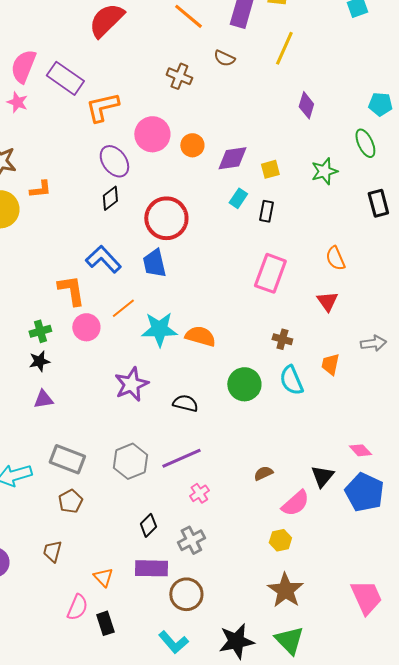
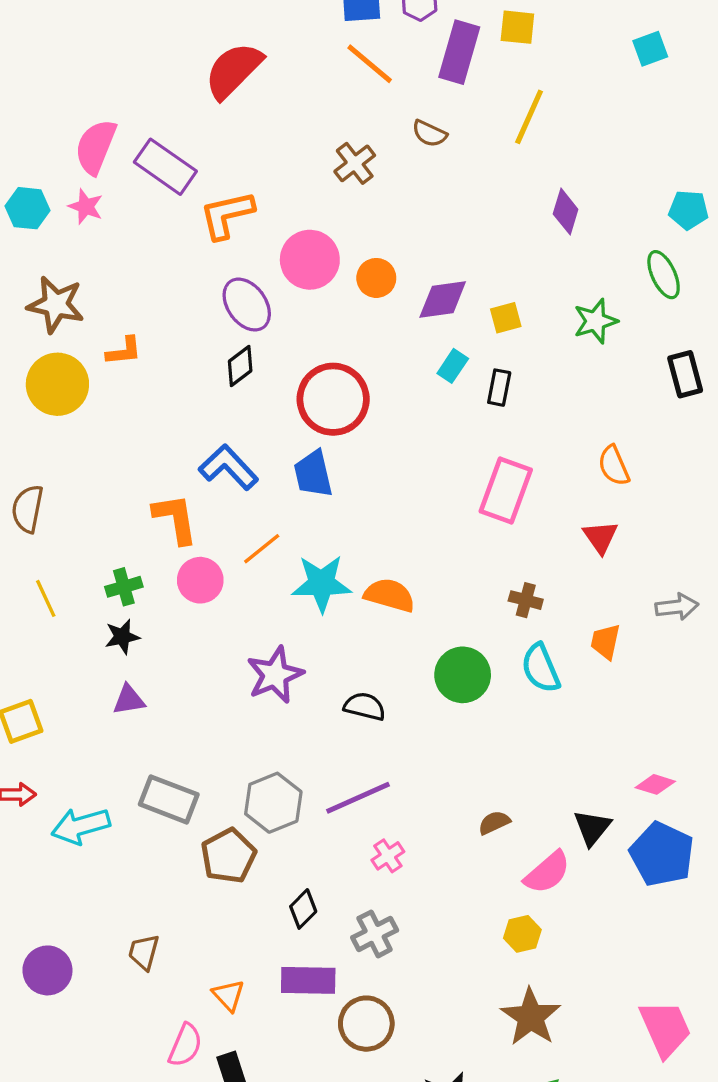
brown cross: (179, 76) -> (355, 163), turned 30
pink diamond: (360, 450) -> (655, 784), turned -30
brown pentagon: (70, 501) -> (228, 856), moved, size x1.4

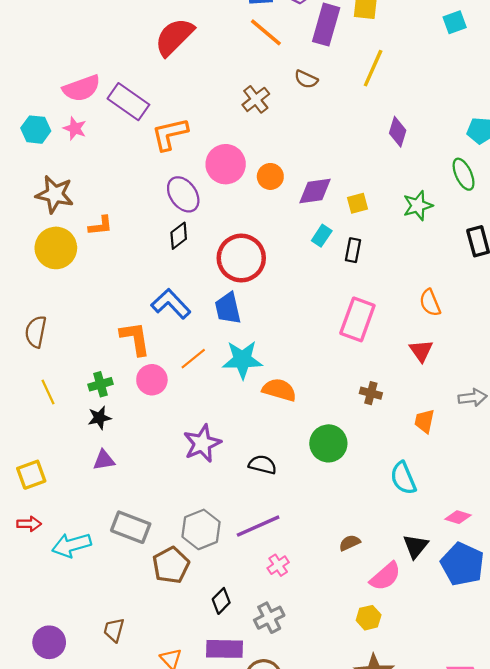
pink semicircle: (96, 147) -> (82, 88), turned -132
cyan star: (321, 584) -> (242, 360), moved
cyan semicircle: (541, 668) -> (403, 478), moved

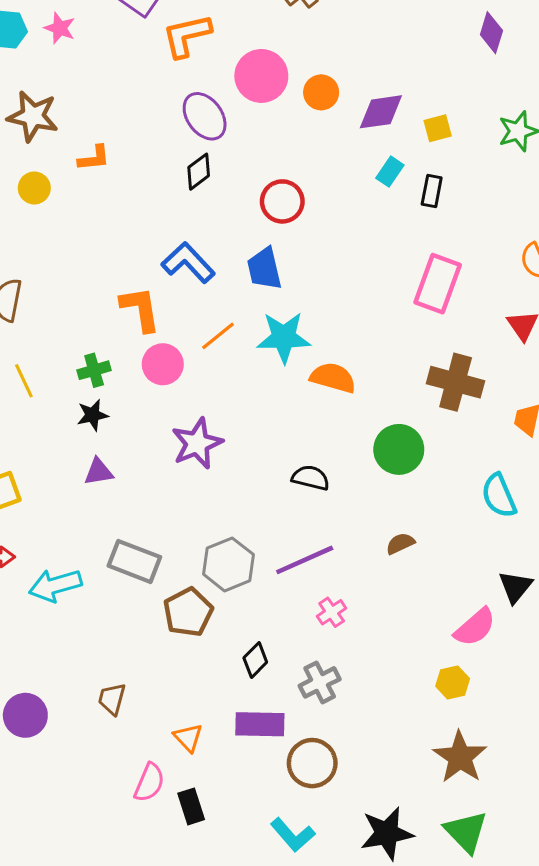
yellow circle: (56, 248) -> (34, 188), size x0.6
red circle: (241, 258) -> (282, 201), size x0.7
brown cross: (371, 393) -> (456, 382), size x1.8
purple star: (202, 443) -> (197, 443), moved
brown semicircle: (350, 543) -> (400, 544), moved

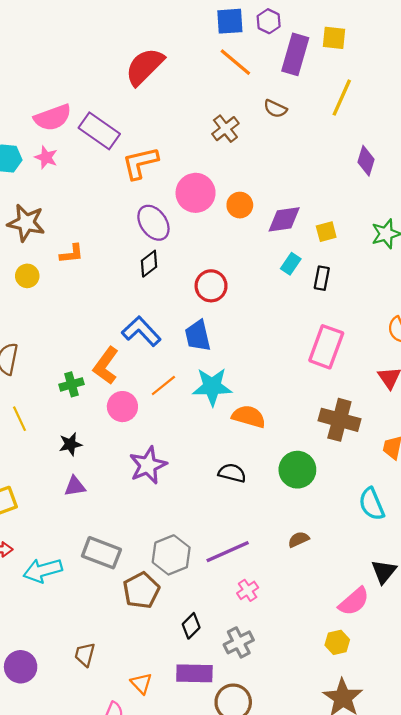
orange L-shape: (140, 309) -> (106, 366), turned -135
green cross: (94, 370) -> (72, 384), moved
black semicircle: (311, 478) -> (232, 473), moved

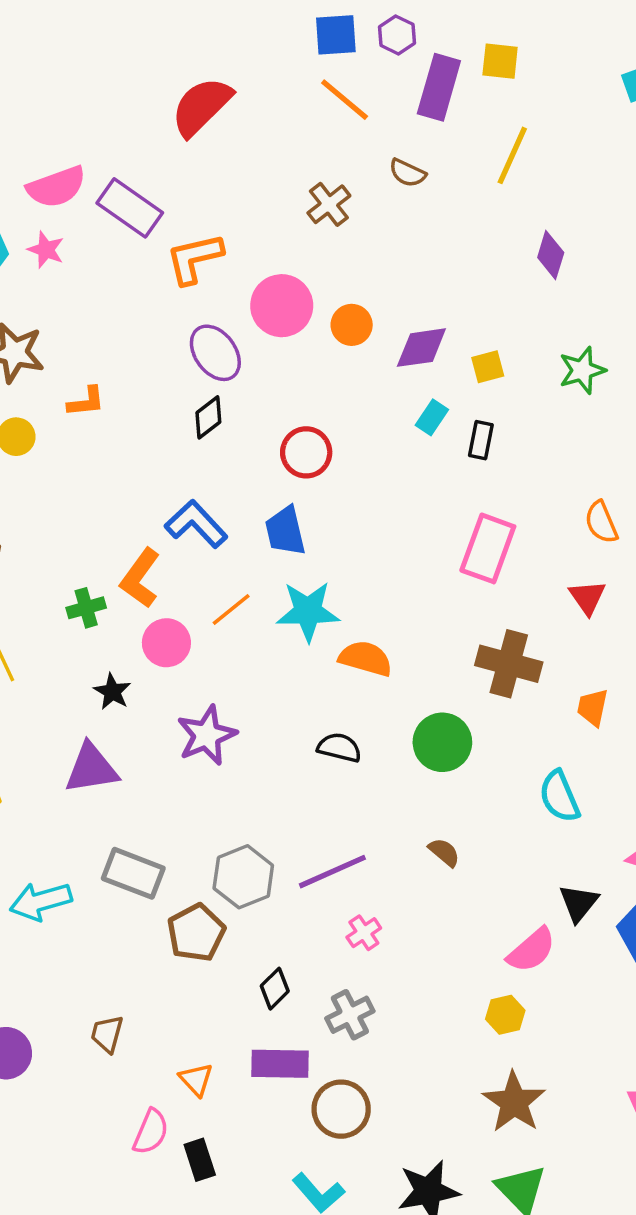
black star: (70, 444) -> (112, 692), moved, turned -30
purple triangle: (75, 486) -> (91, 769), size x1.6
brown semicircle: (299, 539) -> (444, 852), turned 65

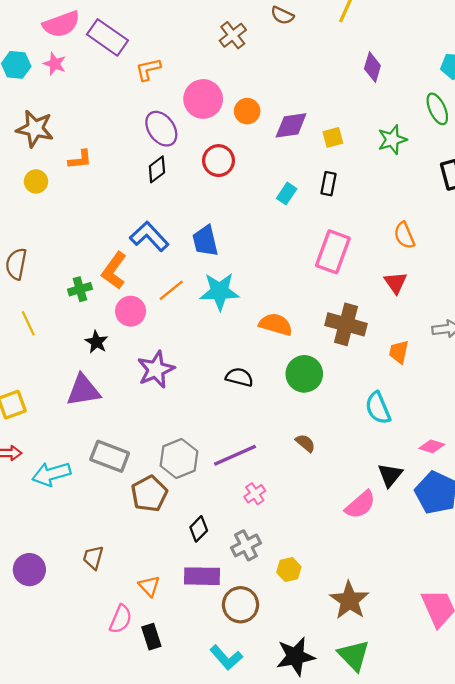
orange L-shape: (194, 258) -> (148, 69), size x0.7
cyan rectangle: (432, 417) -> (287, 194), moved
red circle: (306, 452) -> (219, 161), moved
orange semicircle: (366, 658) -> (276, 324), moved
yellow hexagon: (505, 1015) -> (289, 570), moved

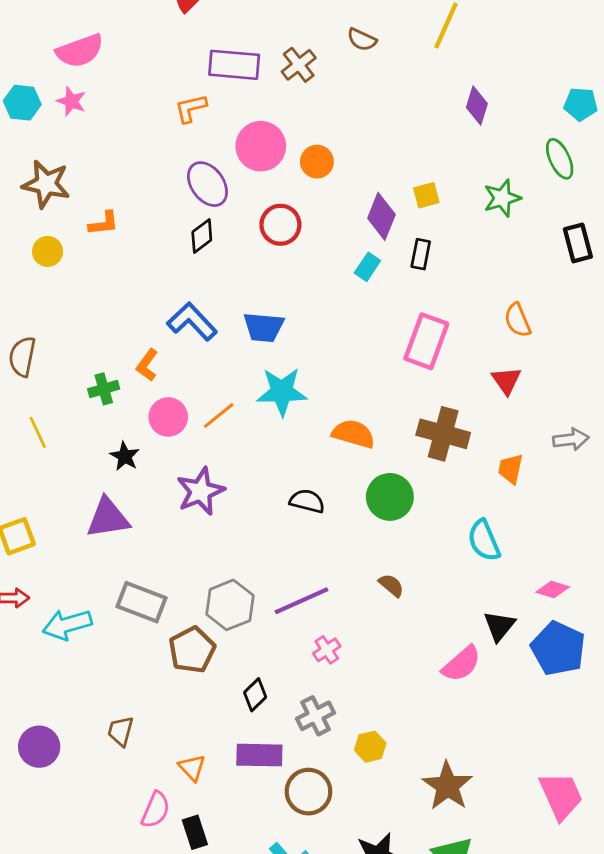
purple rectangle: (107, 37) -> (234, 65), moved, turned -30
purple diamond: (291, 125) -> (381, 216), moved, turned -60
blue trapezoid: (205, 241) -> (264, 327), turned -72
orange L-shape: (114, 271) -> (147, 365), size x0.7
orange line: (171, 290) -> (219, 416), moved

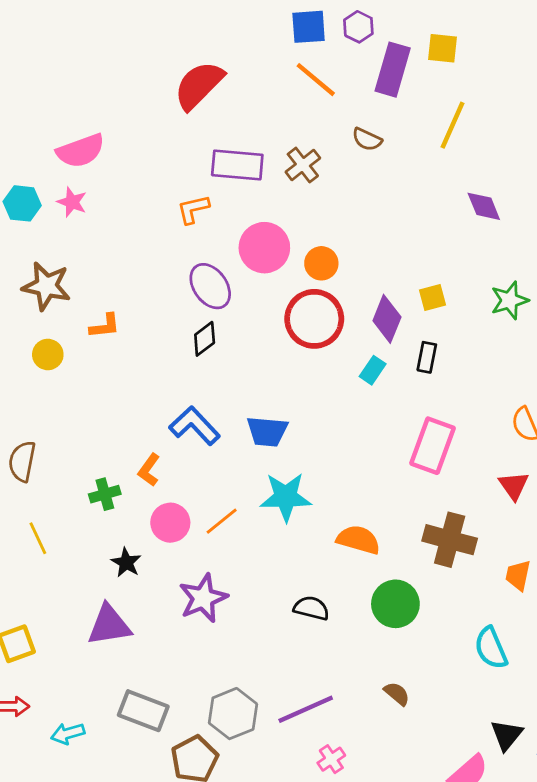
purple diamond: (477, 105) -> (484, 206), turned -39
red circle: (280, 225) -> (314, 319), moved, size x1.4
cyan arrow: (67, 625) -> (68, 733), size x0.7

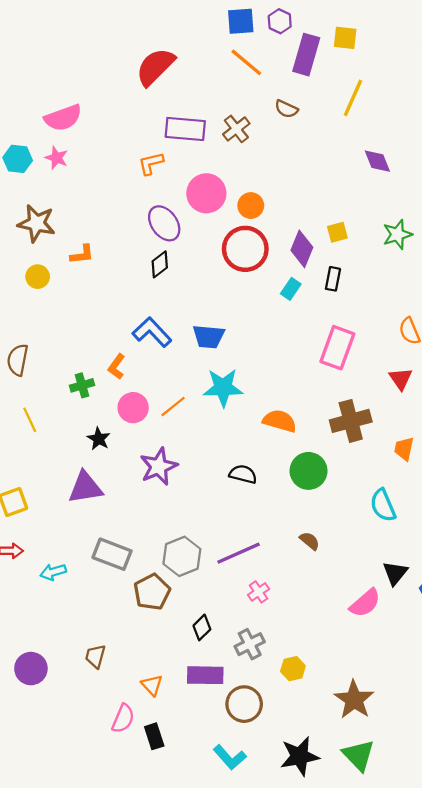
brown cross: (450, 540) -> (351, 421), turned -30

